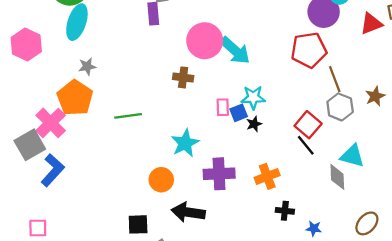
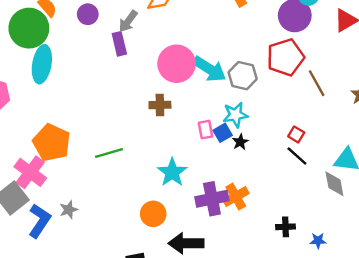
gray star: (87, 66) -> (69, 210), moved
gray hexagon: (340, 107) -> (243, 76), moved
red square: (308, 125) -> (296, 134), size x0.6
orange cross: (267, 176) -> (236, 197), moved

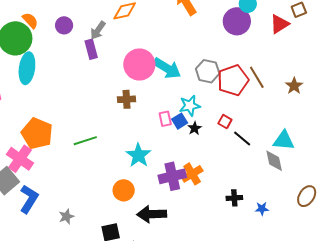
red pentagon: (285, 57) -> (233, 80), moved
gray hexagon: (243, 76) -> (208, 71), moved
red square: (296, 134) -> (225, 121), moved
gray star: (69, 210) -> (66, 217), moved

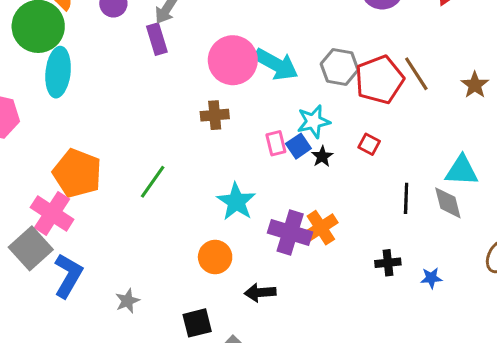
black line: (242, 139) -> (406, 198), moved, turned 54
green line: (85, 141) -> (153, 182), turned -35
purple cross: (172, 176) -> (290, 233), turned 32
black arrow: (152, 214) -> (260, 292), size x0.7

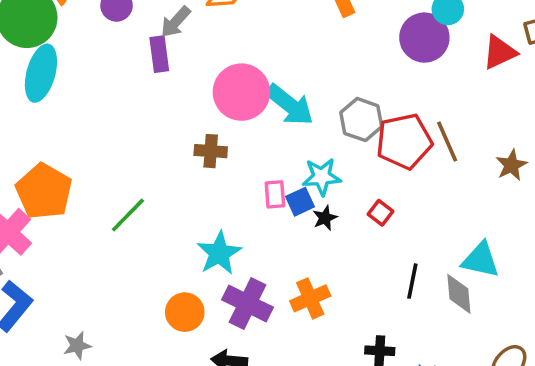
purple cross: (290, 233) -> (247, 303), moved

